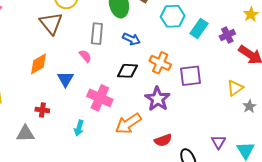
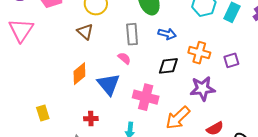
brown triangle: (51, 23) -> (85, 32), size x0.7
purple square: (191, 76) -> (231, 60), size x0.7
blue triangle: (65, 79) -> (109, 84), size x1.4
purple star: (157, 99) -> (203, 89), turned -30

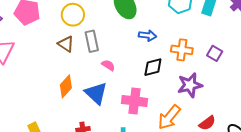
gray rectangle: (132, 34) -> (92, 41), moved
purple square: (231, 60) -> (215, 53), turned -35

